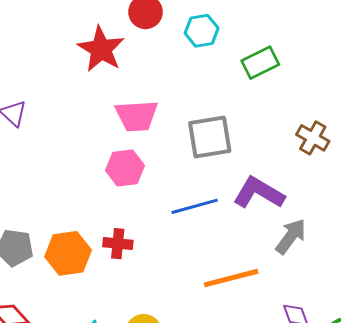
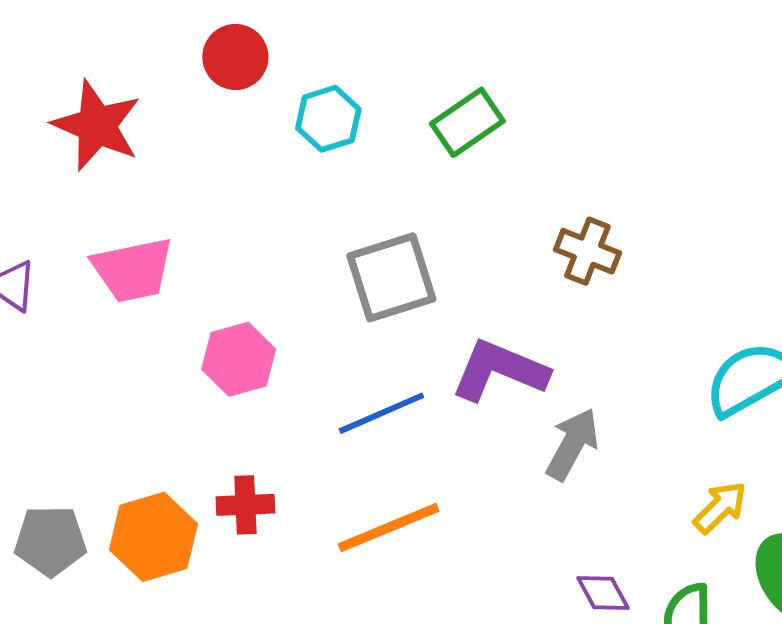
cyan hexagon: (202, 31) -> (328, 119), moved
red star: (101, 49) -> (97, 126), moved
pink trapezoid: (137, 116) -> (133, 270), moved
orange line: (231, 278) -> (389, 528), moved

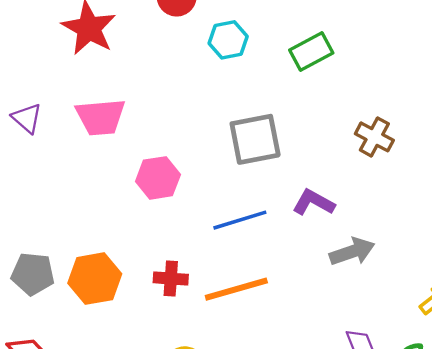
purple L-shape: (500, 370) -> (314, 202), size x0.7
gray arrow: (572, 444) -> (352, 252), turned 36
red cross: (245, 505) -> (171, 279), moved

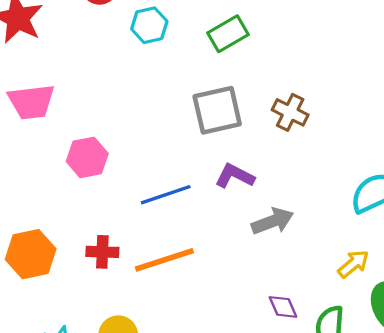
gray square: (255, 139) -> (217, 110), moved

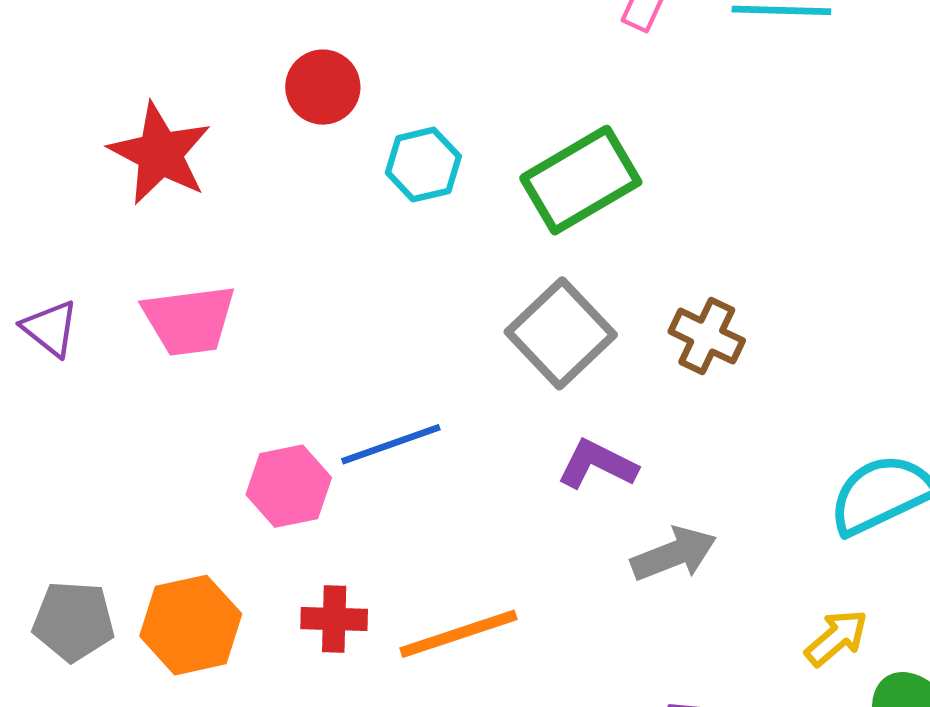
green rectangle: (228, 34) -> (581, 180), size x1.4
gray square: (217, 110) -> (561, 333), turned -30
pink hexagon: (87, 157) -> (289, 486), moved
blue line: (166, 195) -> (391, 444), moved

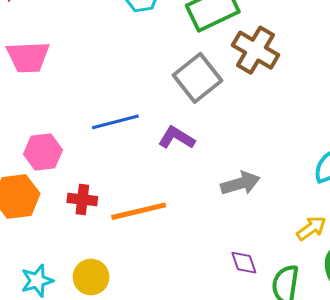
brown cross: (707, 336) -> (256, 50), moved, size x1.4
purple L-shape: (597, 464) -> (176, 138), moved
pink hexagon: (289, 486) -> (43, 152), moved

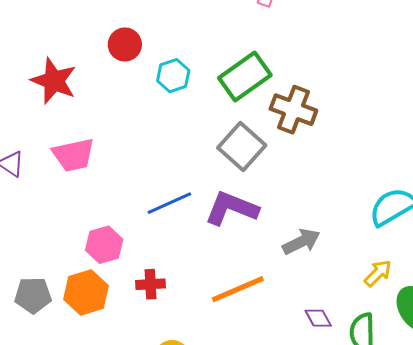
purple L-shape: (176, 138) -> (232, 208), size x1.5
orange line: (139, 211) -> (238, 289), moved

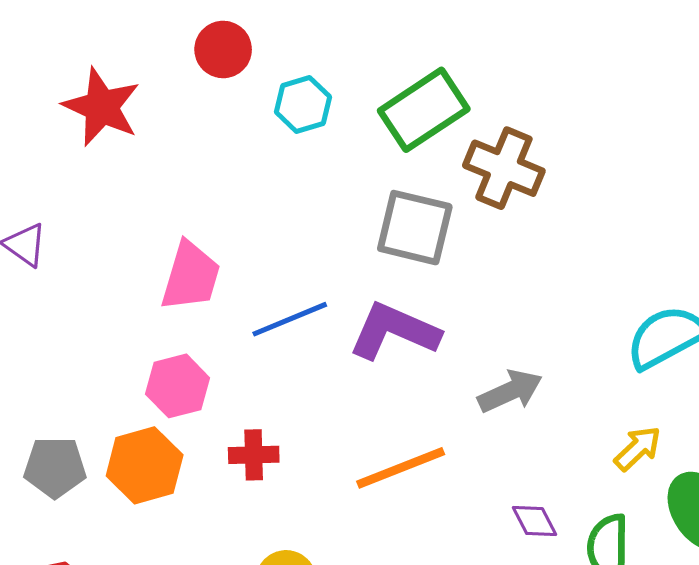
gray square: (242, 146) -> (415, 228), turned -30
pink trapezoid: (73, 155) -> (191, 276), moved, turned -63

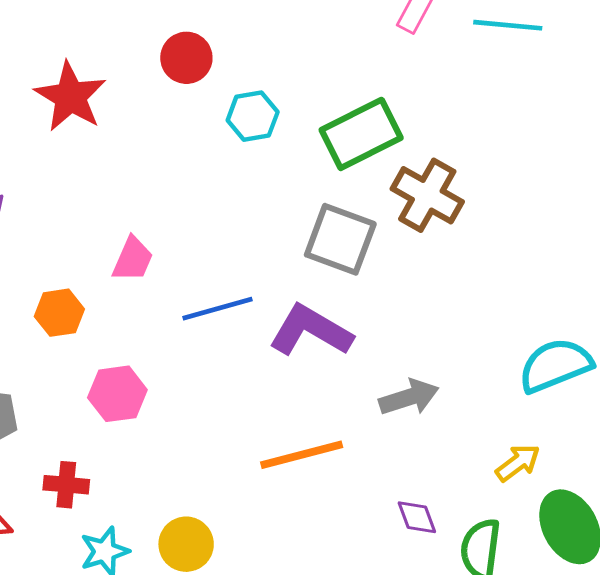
pink trapezoid: (191, 276) -> (133, 259), size x0.7
pink hexagon: (178, 386) -> (117, 394), moved
red cross: (254, 455) -> (66, 485), moved
orange hexagon: (145, 465) -> (59, 313), moved, size x0.7

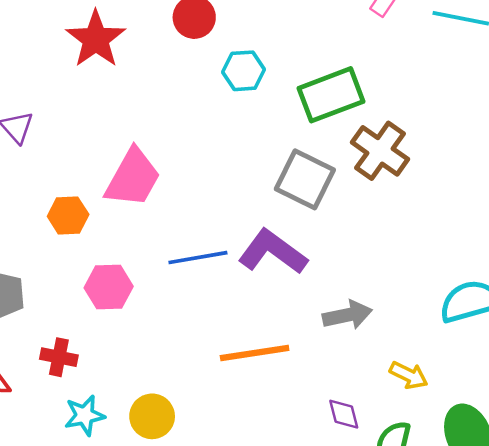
pink trapezoid: (133, 259) -> (133, 178), size x1.6
blue line: (218, 309) -> (198, 258), moved
yellow arrow: (518, 463) -> (409, 375), moved, turned 57

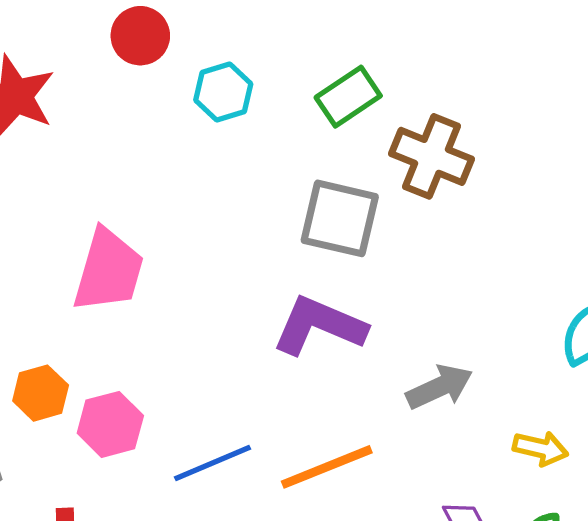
green rectangle: (331, 95) -> (348, 97), size x0.7
orange hexagon: (68, 215) -> (41, 393), moved
blue line: (198, 258) -> (213, 463), moved

